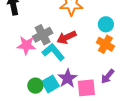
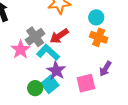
pink star: (26, 45) -> (21, 50), turned -30
purple star: (68, 78) -> (56, 71), moved

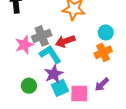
orange cross: (99, 37) -> (103, 52), turned 30
cyan square: (50, 84) -> (60, 88), moved

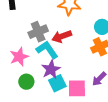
pink star: (24, 45) -> (19, 57), moved

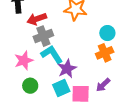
red arrow: (62, 36) -> (37, 19), moved
purple star: (51, 69) -> (67, 69), moved

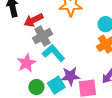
purple star: (67, 69) -> (70, 76), moved, turned 30
cyan square: (61, 88) -> (56, 85), moved

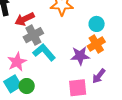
purple star: (70, 76) -> (80, 56), moved
cyan square: (56, 85) -> (13, 84), moved

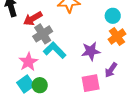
cyan circle: (97, 24) -> (113, 16), moved
orange cross: (96, 44) -> (117, 37), moved

